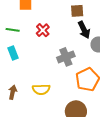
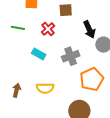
brown square: (77, 11) -> (66, 10), moved
cyan rectangle: (13, 53) -> (39, 54), moved, turned -40

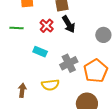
black arrow: (89, 29) -> (69, 24), moved
gray cross: (71, 56) -> (69, 63), moved

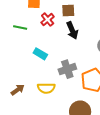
red cross: (47, 26) -> (48, 20), moved
brown arrow: (22, 90) -> (18, 90), turned 40

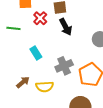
cyan rectangle: (40, 54) -> (36, 53), turned 32
brown arrow: (18, 90) -> (23, 82), moved

